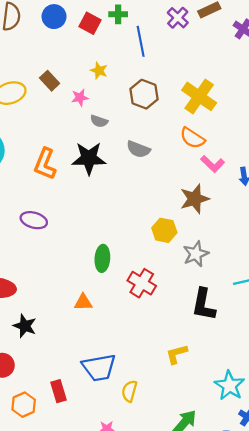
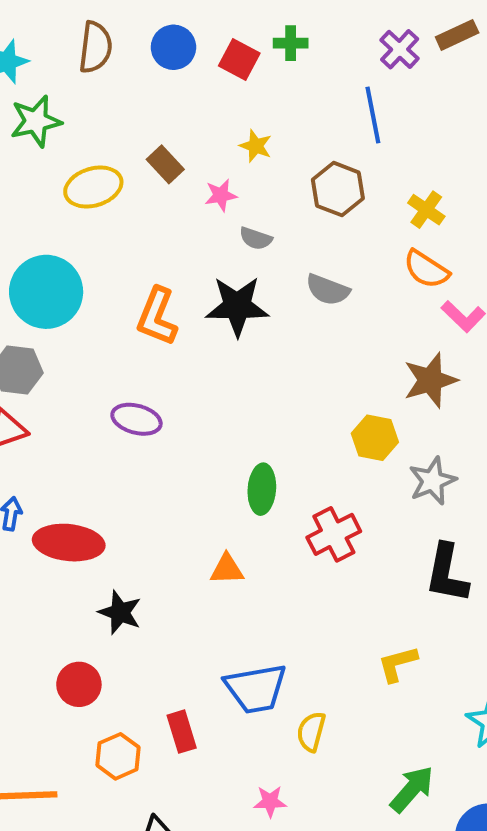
blue line: (141, 41) -> (373, 115), moved
yellow cross: (199, 96) -> (426, 210), moved, size x0.6
red cross: (142, 283) -> (334, 534), turned 32

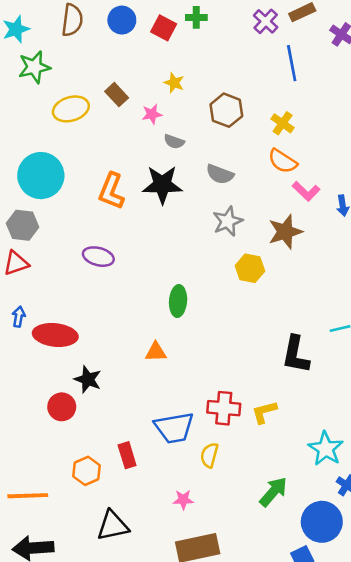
blue line: (373, 115) -> (292, 63), moved
gray star: (432, 481) -> (228, 221), moved
red cross: (334, 534) -> (224, 408), moved, turned 32
red circle: (79, 684) -> (62, 407), moved

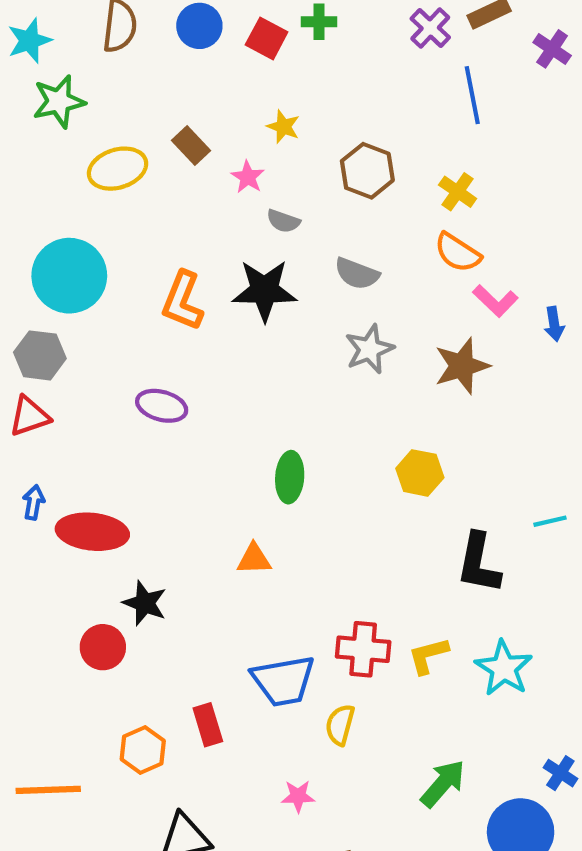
pink star: (152, 114) -> (248, 177), turned -30
yellow hexagon: (250, 268) -> (420, 473), moved
cyan star: (326, 449) -> (504, 668), moved

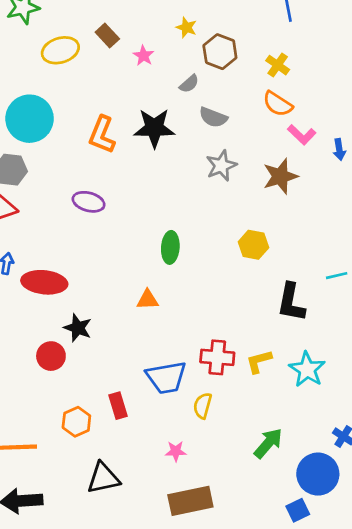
yellow star: (283, 127) -> (186, 27), moved
gray semicircle: (283, 221) -> (189, 84), moved, turned -60

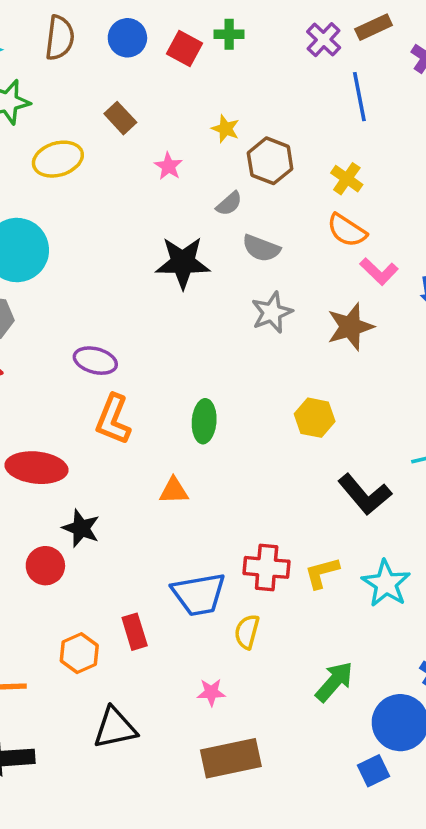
brown rectangle: (107, 36) -> (120, 118), moved
orange L-shape: (102, 135) -> (113, 419), moved
black L-shape: (291, 302) -> (365, 494), turned -51

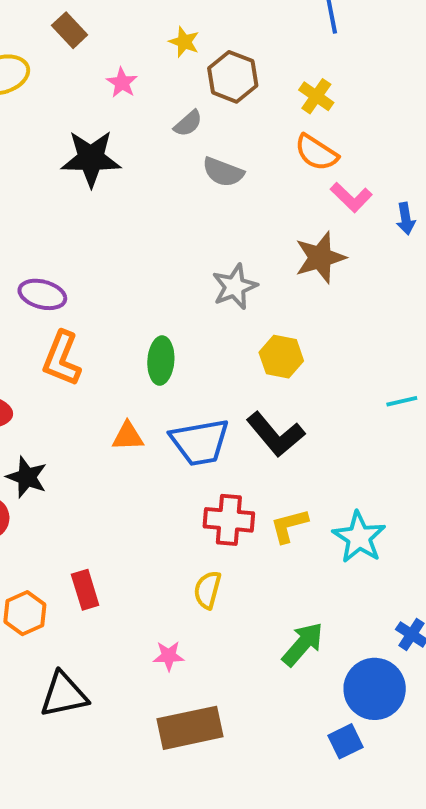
black star: (183, 263) -> (91, 158), moved
gray star: (272, 312) -> (235, 287), moved
black L-shape: (365, 494) -> (276, 434), moved
blue trapezoid: (199, 594) -> (200, 442), moved

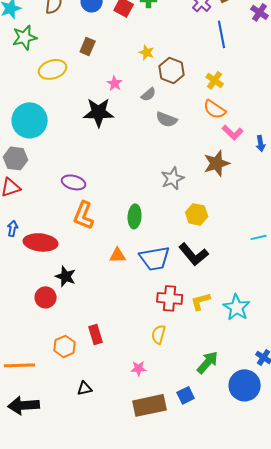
brown rectangle: (70, 30) -> (88, 46), turned 66
pink star: (122, 83) -> (115, 83), moved
black triangle: (64, 695) -> (85, 388), size x0.6
blue square: (345, 741) -> (186, 395), moved

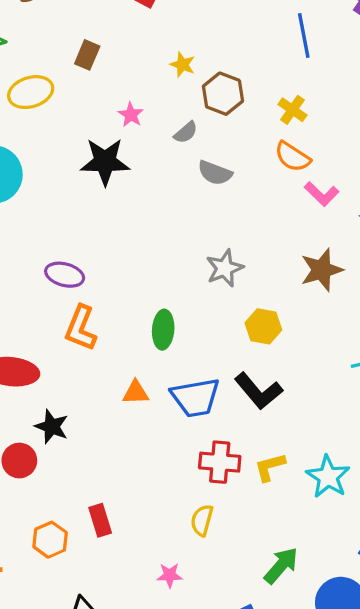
brown star: (217, 163) -> (322, 270), moved

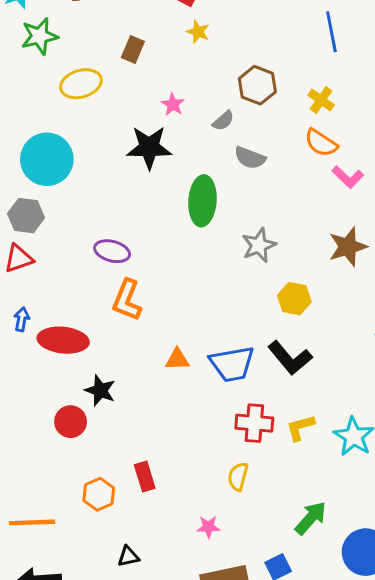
yellow star: (183, 65) -> (198, 32), moved
green ellipse: (163, 330) -> (202, 201), moved, size x1.4

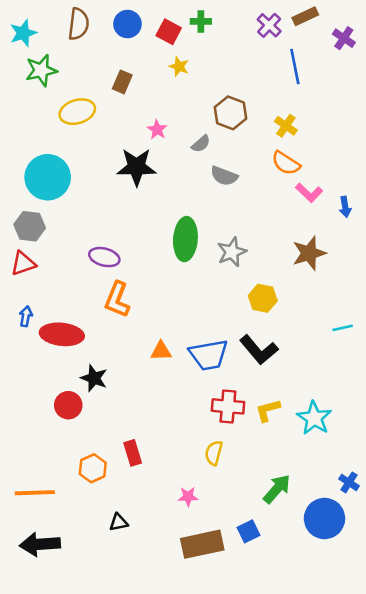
green ellipse: (202, 201) -> (185, 239), moved

